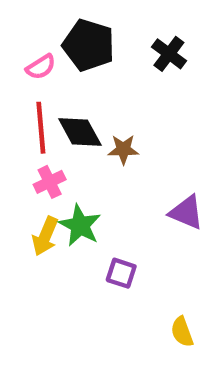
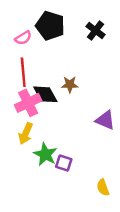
black diamond: (80, 132) -> (45, 94), moved
pink cross: (50, 182) -> (28, 103), size x1.5
green star: (80, 225) -> (45, 154), moved
purple square: (121, 273) -> (64, 163), moved

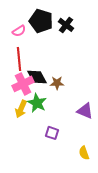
black cross: (96, 31) -> (66, 25), moved
brown star: (70, 84) -> (57, 83), moved
purple triangle: (105, 120) -> (85, 111), moved
green star: (45, 154) -> (37, 103), moved

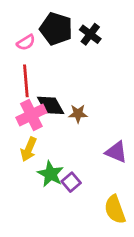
green star: (37, 103) -> (51, 174), moved
purple square: (52, 133) -> (71, 182), turned 32
yellow semicircle: (84, 153) -> (115, 209), size x1.5

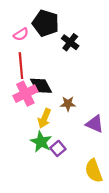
black cross: (90, 34) -> (70, 42), moved
brown star: (78, 114) -> (68, 104), moved
yellow arrow: (29, 149) -> (44, 118), moved

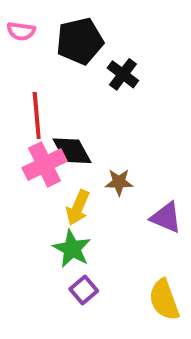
black pentagon: (46, 23) -> (80, 41), turned -30
pink semicircle: (21, 34) -> (21, 31), moved, turned 40
purple square: (58, 148) -> (84, 290), moved

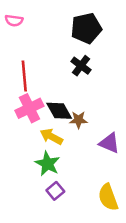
black pentagon: (80, 41) -> (86, 28), moved
black cross: (123, 74) -> (81, 66), moved
black diamond: (72, 151) -> (59, 111), moved
yellow arrow: (78, 208) -> (51, 137), turned 95

